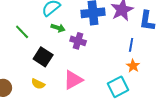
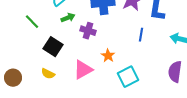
green arrow: (58, 28) -> (68, 18), turned -40
orange star: (133, 66) -> (108, 56), moved

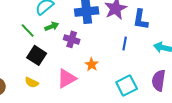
green line: (32, 22) -> (28, 30), moved
cyan square: (128, 77) -> (127, 85), moved

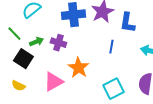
green arrow: (52, 26) -> (36, 42), moved
orange star: (92, 64) -> (78, 68), size x1.5

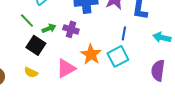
cyan square: (113, 89) -> (118, 56), moved

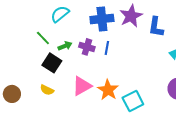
blue line: (124, 33) -> (107, 48), moved
orange star: (91, 54) -> (108, 90), moved
cyan square: (118, 56) -> (133, 101), moved

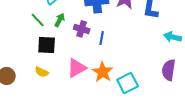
green arrow: (65, 46) -> (60, 20), moved, turned -40
blue line: (107, 48) -> (102, 38), moved
black square: (52, 63) -> (47, 45), turned -30

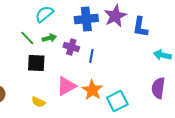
green arrow: (60, 20) -> (49, 38), turned 48
yellow semicircle: (42, 72) -> (38, 102), moved

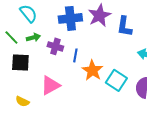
cyan semicircle: (44, 14) -> (28, 13), turned 90
orange star: (92, 90) -> (92, 70), moved
cyan square: (117, 101) -> (116, 80), moved, turned -30

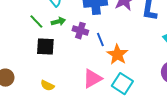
blue line: (75, 55) -> (100, 40), turned -32
cyan square: (116, 80) -> (122, 84), moved
pink triangle: (50, 85) -> (92, 79), moved

